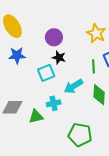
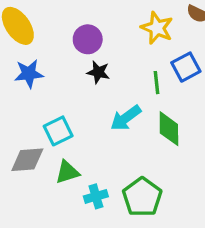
cyan square: (46, 73) -> (58, 131), moved
cyan cross: (54, 103) -> (96, 196), moved
green pentagon: (80, 135) -> (142, 197), turned 30

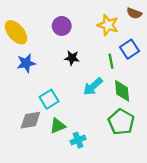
purple circle: (88, 39) -> (62, 26), moved
green pentagon: (142, 197) -> (121, 122), moved

